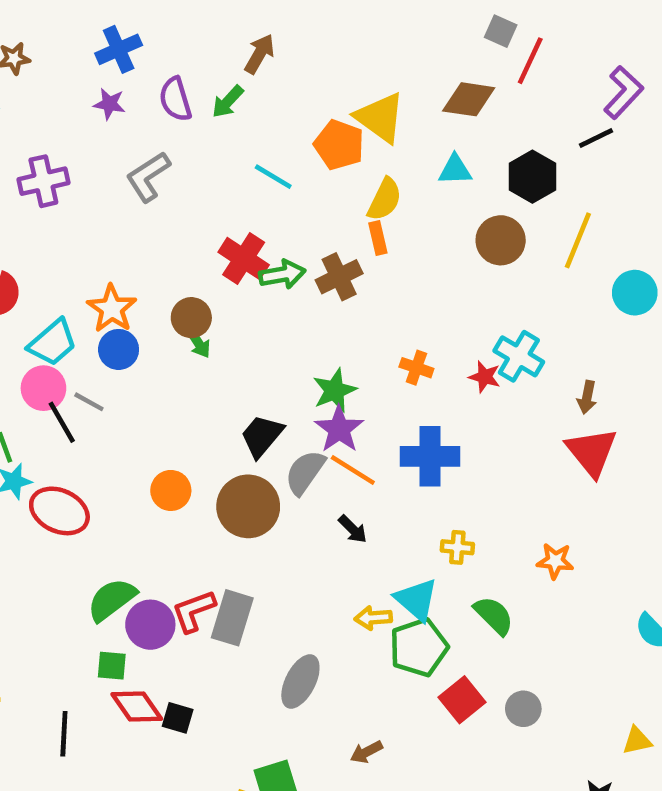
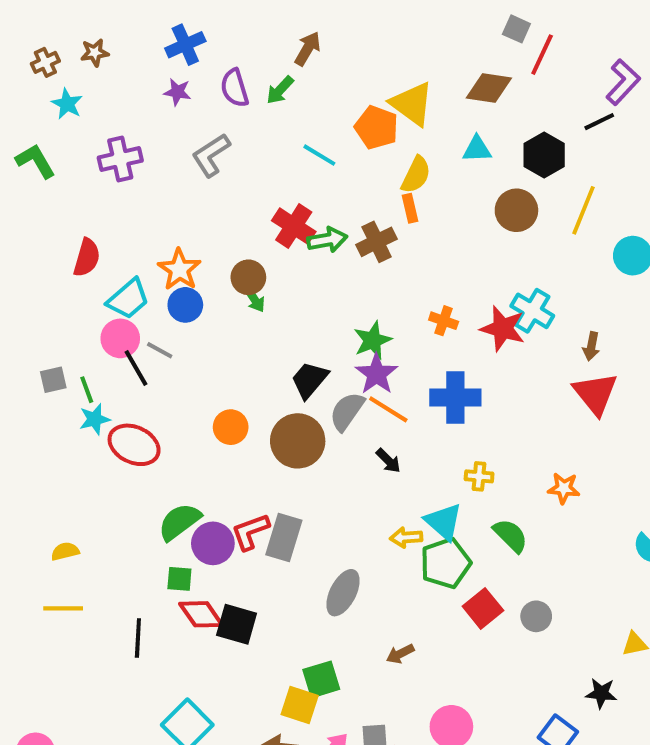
red star: (485, 377) -> (503, 329), size x1.6
black square: (178, 718) -> (237, 624), size x1.5

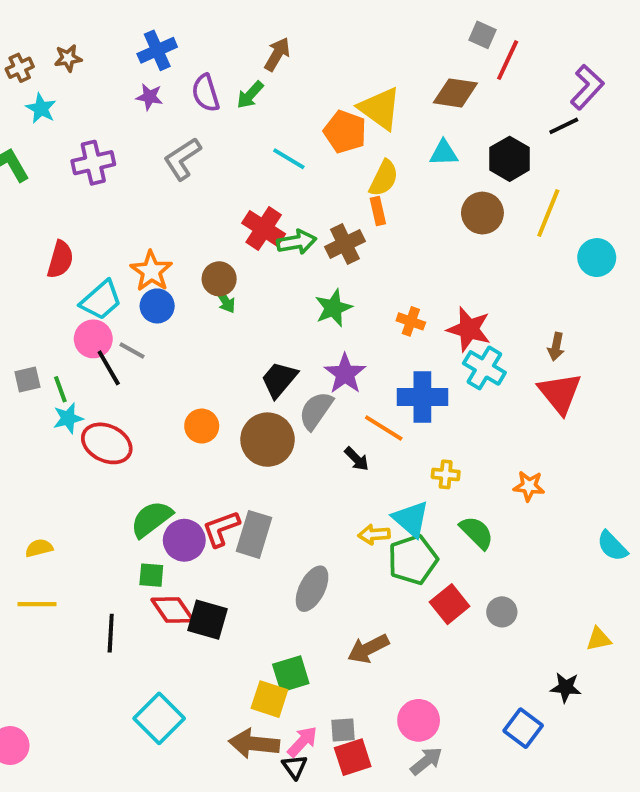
cyan cross: (532, 311) -> (484, 368), moved
green star: (373, 340) -> (333, 308), moved
orange line: (388, 409) -> (384, 428), moved
brown arrow: (400, 654) -> (368, 649), size x1.5

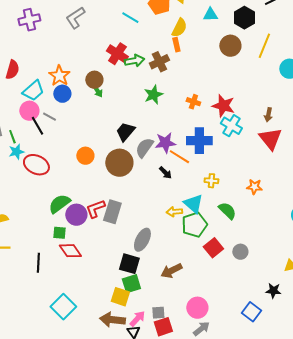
purple star: (345, 374) -> (165, 143), moved, turned 30
black square: (207, 620) -> (129, 264), moved

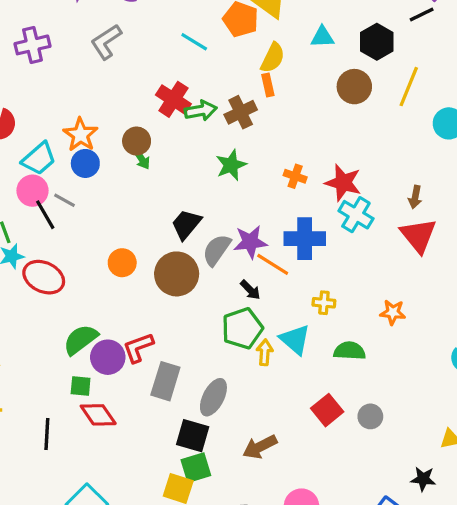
green semicircle: (227, 211) -> (350, 351), turned -42
gray rectangle: (112, 212) -> (165, 381), moved
yellow arrow: (174, 212) -> (265, 352), turned 98
green pentagon: (194, 225) -> (242, 328), moved

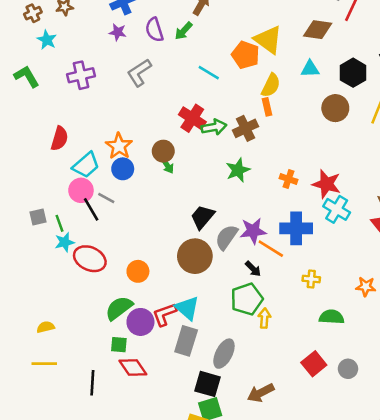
orange circle: (122, 263) -> (138, 271), moved
cyan triangle: (295, 340) -> (187, 308), moved

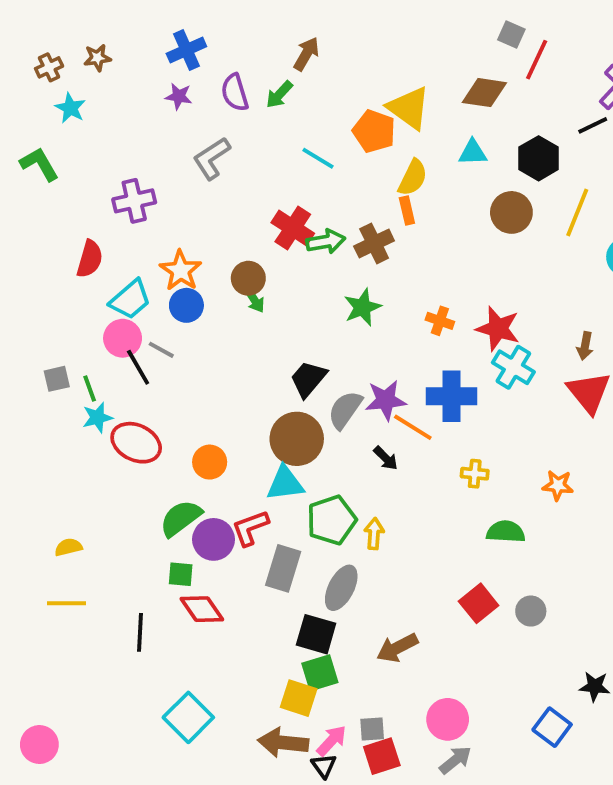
purple cross: (81, 75) -> (134, 201), moved
green pentagon: (247, 299) -> (332, 520), moved
cyan triangle: (187, 308) -> (285, 483), moved, turned -48
yellow arrow: (264, 318) -> (374, 534), moved

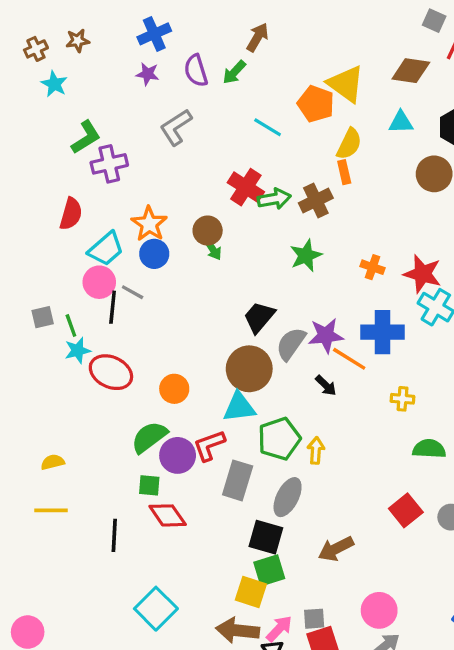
green L-shape: (39, 164) -> (86, 137), moved, turned 88
black line: (138, 367) -> (113, 307), turned 36

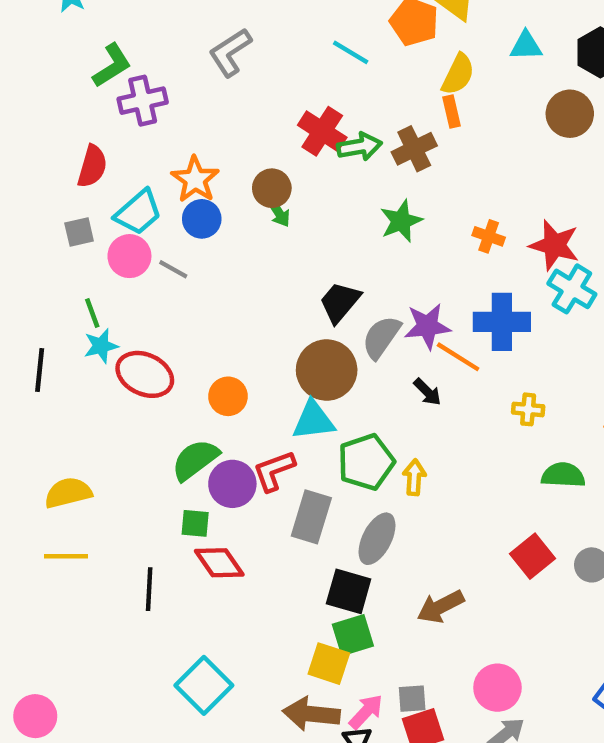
black line: (113, 307) -> (40, 370), moved
gray square: (43, 317) -> (79, 232), moved
yellow semicircle: (53, 462) -> (68, 493), size x1.5

